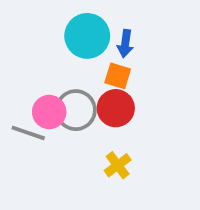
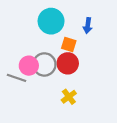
blue arrow: (125, 44) -> (88, 26), moved

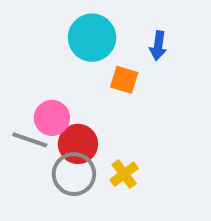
red circle: (68, 63) -> (78, 144), moved
gray circle: (44, 64) -> (74, 174), moved

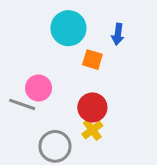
red circle: (78, 144) -> (92, 107), moved
gray circle: (74, 174) -> (55, 146), moved

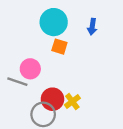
orange square: (92, 60) -> (59, 47), moved
red circle: (92, 107) -> (52, 99), moved

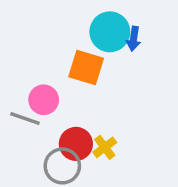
cyan circle: (54, 22) -> (110, 32), moved
orange square: (59, 47) -> (86, 67), size x1.5

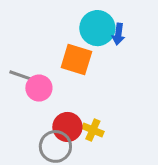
gray line: (25, 118) -> (22, 76), moved
yellow cross: (105, 147) -> (93, 130), turned -30

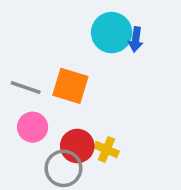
orange square: (76, 60) -> (70, 86), moved
pink circle: (39, 88) -> (33, 127), moved

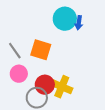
gray line: (26, 88) -> (15, 51), turned 36
yellow cross: (106, 149) -> (62, 87), size x1.5

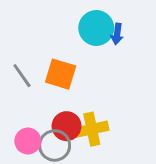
pink circle: (19, 74) -> (28, 141), moved
yellow cross: (62, 87) -> (92, 129), turned -35

